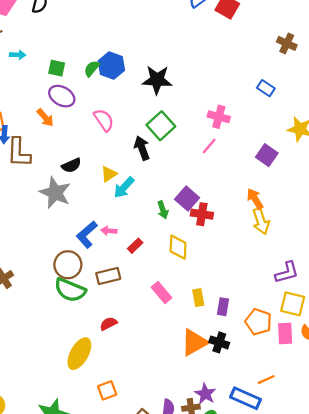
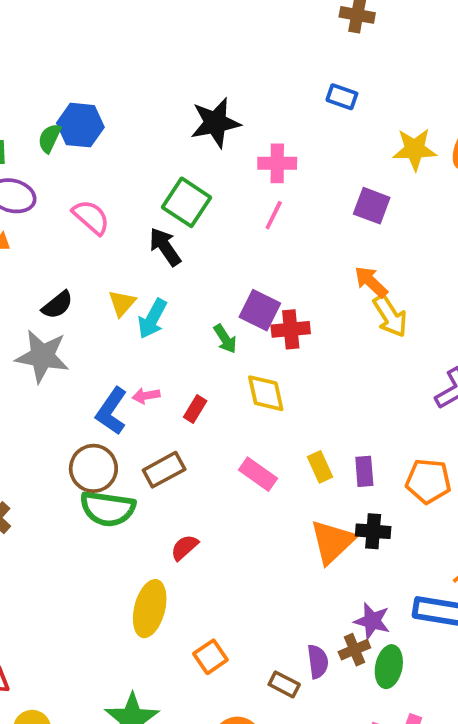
black star: (157, 80) -> (215, 123), moved

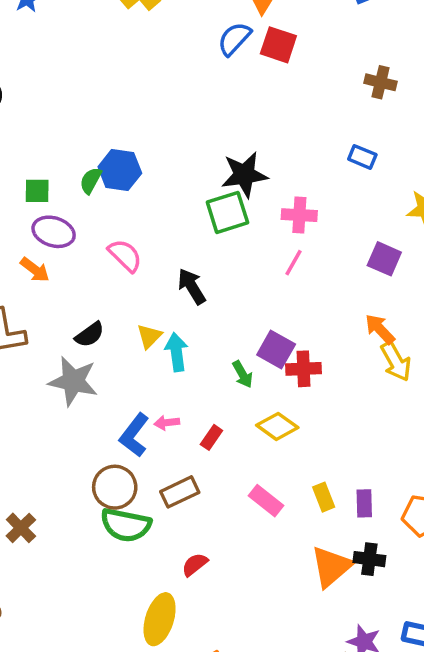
green square: (186, 202) -> (227, 212), moved, turned 36
cyan arrow: (152, 319) -> (176, 352), turned 141
yellow diamond: (266, 393) -> (277, 426), turned -45

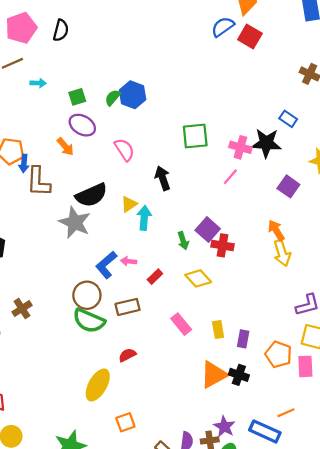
black star: (244, 175) -> (266, 143), moved
green square: (37, 191) -> (77, 97), turned -30
black semicircle: (90, 335) -> (91, 195), size x1.6

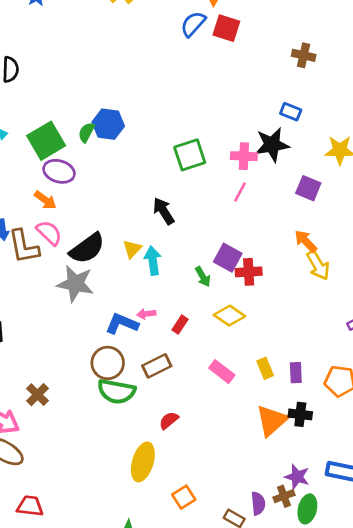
green square: (77, 97) -> (46, 141), size x1.8
pink semicircle: (124, 150) -> (49, 233), moved
blue L-shape: (106, 265) -> (122, 324), turned 76

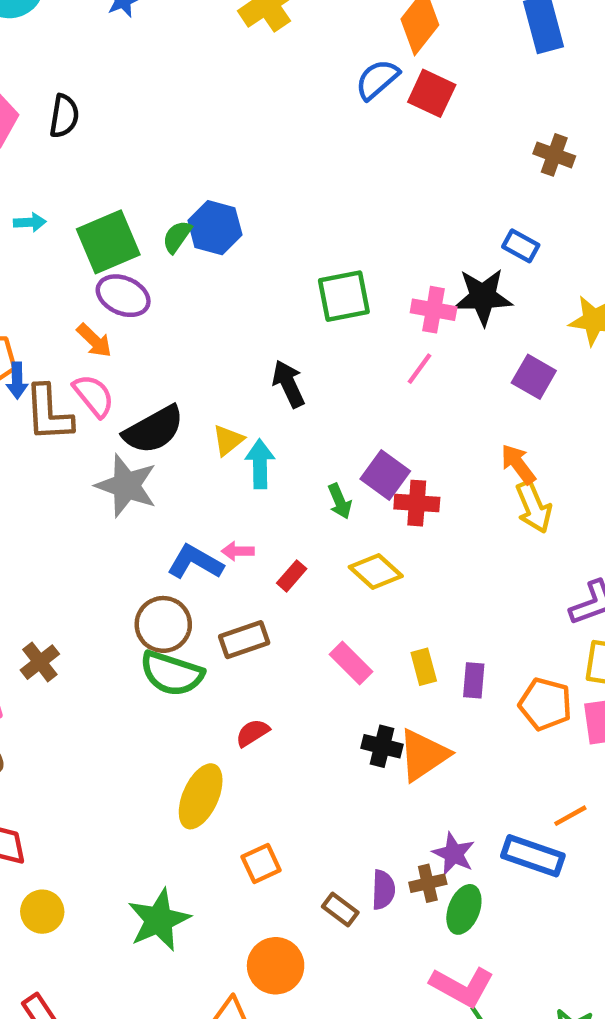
black cross: (300, 414) -> (382, 746), moved

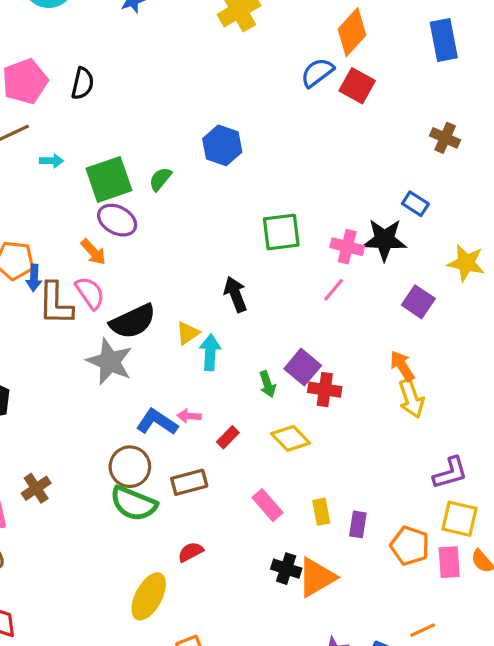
blue hexagon: (215, 228) -> (222, 145), moved

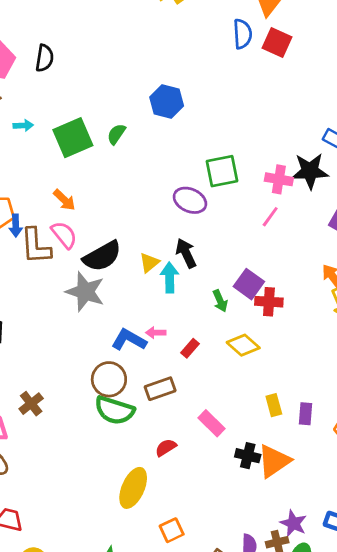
blue semicircle: (317, 73) -> (242, 34), turned 128
purple ellipse: (117, 220) -> (190, 200), moved
black arrow: (235, 294) -> (186, 253), moved
pink rectangle: (268, 505) -> (212, 423), moved

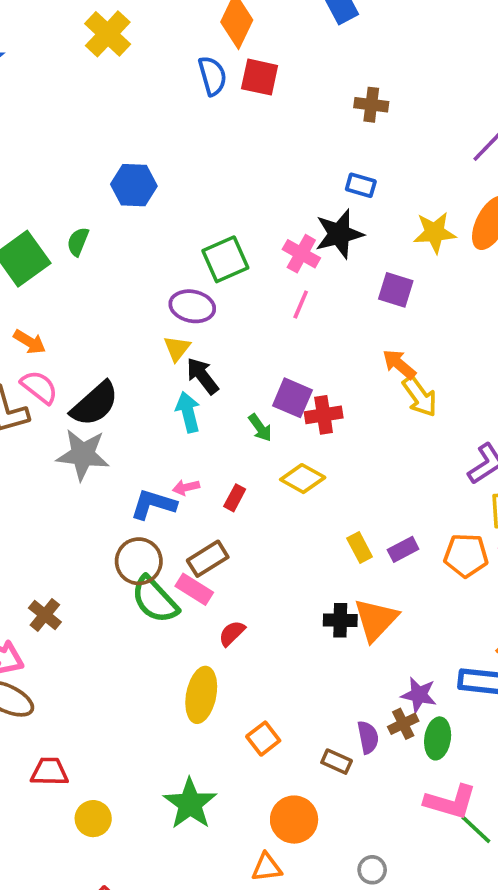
pink cross: (279, 179) -> (301, 254), turned 32
yellow triangle: (149, 263) -> (177, 348), moved
green semicircle: (114, 410) -> (155, 600), turned 42
purple rectangle: (306, 414) -> (403, 549), turned 70
pink rectangle: (212, 423) -> (194, 589), moved

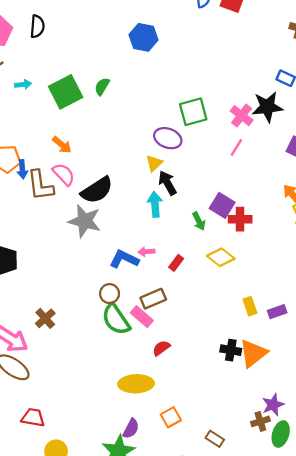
blue hexagon: (134, 185) -> (143, 37), moved
brown circle: (139, 561) -> (110, 294), size x0.7
yellow ellipse: (201, 695) -> (136, 384), turned 68
purple star: (419, 695) -> (273, 405), turned 30
purple semicircle: (368, 737) -> (131, 429), moved, turned 30

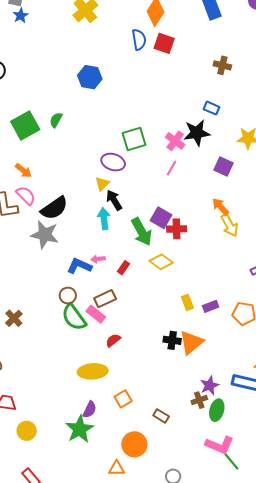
green arrow: (199, 221) -> (142, 232), size x1.8

